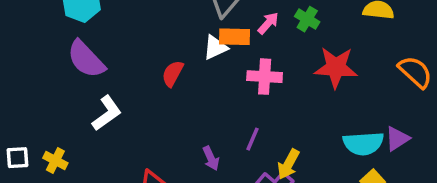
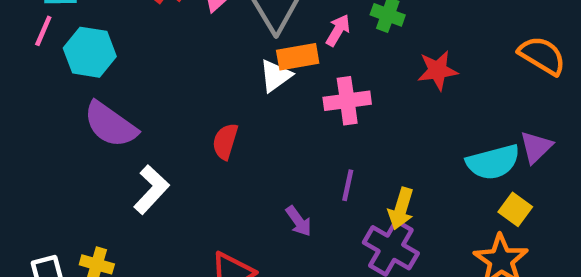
red star: (336, 67) -> (438, 70), size x0.7
red semicircle: (173, 74) -> (225, 141), moved

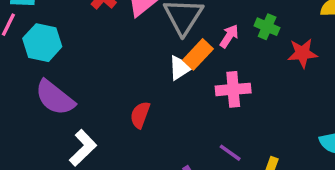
orange rectangle: (298, 57) -> (198, 54), turned -40
red star: (438, 70) -> (302, 53), moved
purple line: (348, 185) -> (230, 153), turned -70

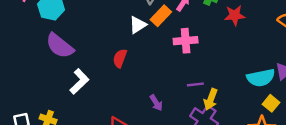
white triangle: (181, 68) -> (138, 25), moved
purple line: (230, 153) -> (195, 84), moved, turned -42

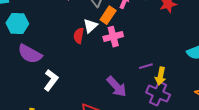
pink cross: (186, 41) -> (113, 37), moved
red semicircle: (120, 58) -> (79, 36), moved
purple arrow: (156, 103) -> (117, 87), size x1.6

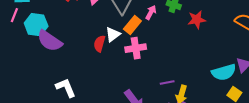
purple semicircle: (30, 54) -> (50, 41), moved
white L-shape: (51, 80) -> (66, 88), turned -65

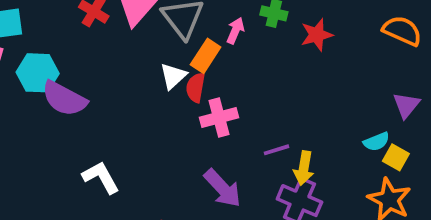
red semicircle: (99, 44) -> (196, 87), moved
pink cross: (136, 48) -> (219, 118), moved
cyan semicircle: (224, 72) -> (376, 142), moved, size x0.6

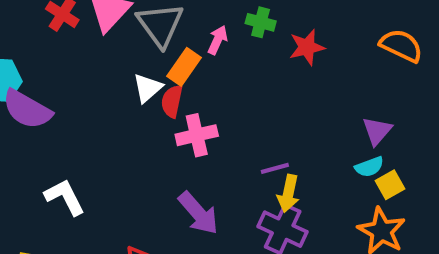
purple triangle: (406, 105) -> (377, 131), moved
purple line: (277, 150) -> (275, 168), moved
yellow square: (396, 157) -> (390, 185), turned 30

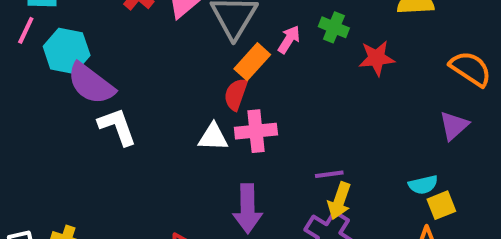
white triangle: (148, 88) -> (213, 137), moved, turned 36
purple triangle: (377, 131) -> (454, 126), moved
white L-shape: (65, 197) -> (117, 127), moved
purple arrow: (198, 213) -> (248, 209), turned 33

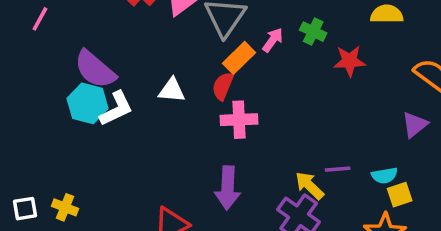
cyan hexagon: (67, 51) -> (87, 103), moved
white L-shape: (117, 127) -> (116, 109), turned 81
white triangle: (213, 137) -> (172, 90), moved
purple line: (329, 174) -> (338, 169), moved
yellow arrow: (339, 201) -> (309, 186), turned 112

